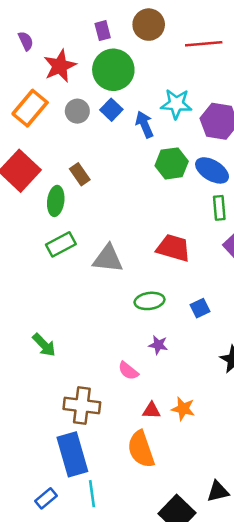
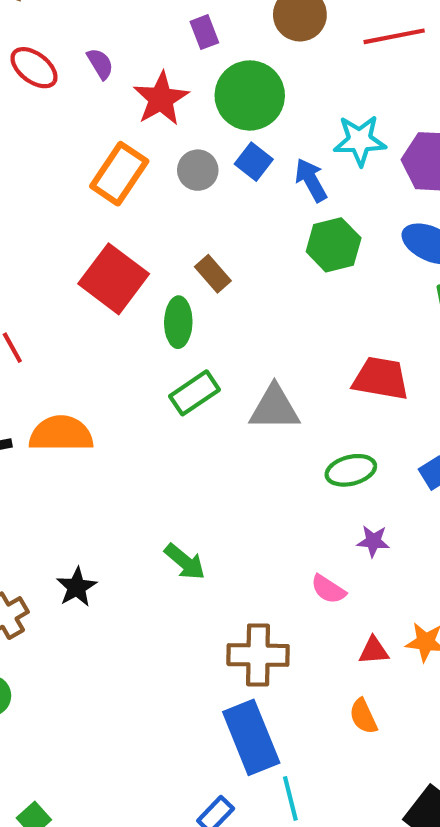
purple rectangle: (103, 31) -> (204, 32), moved
green hexagon: (172, 163) -> (334, 245), moved
orange semicircle: (141, 449) -> (363, 716), size x0.6

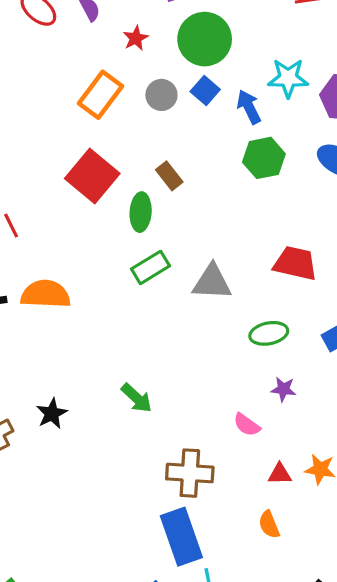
red star: (161, 99) -> (136, 38), size x0.6

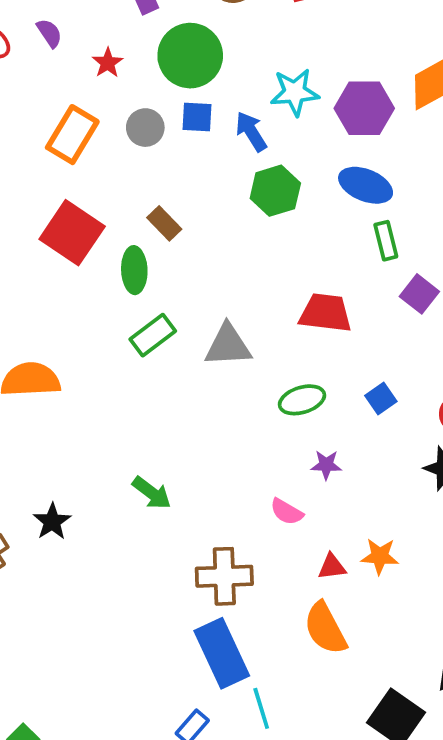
blue square: (205, 91) -> (197, 117), turned -32
orange semicircle: (269, 525) -> (325, 628), size x1.6

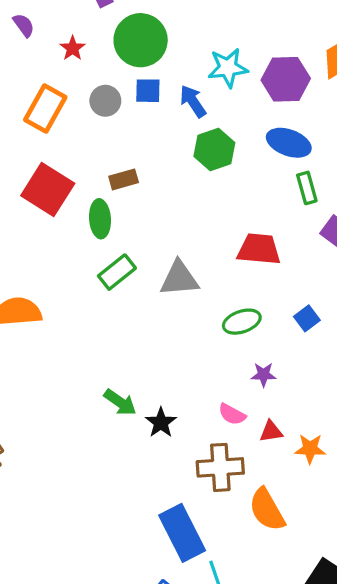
brown rectangle: (164, 223) -> (124, 179), turned -60
black star: (52, 522) -> (161, 423), moved
red triangle: (332, 567) -> (271, 432), moved
brown cross: (224, 576) -> (220, 467), moved

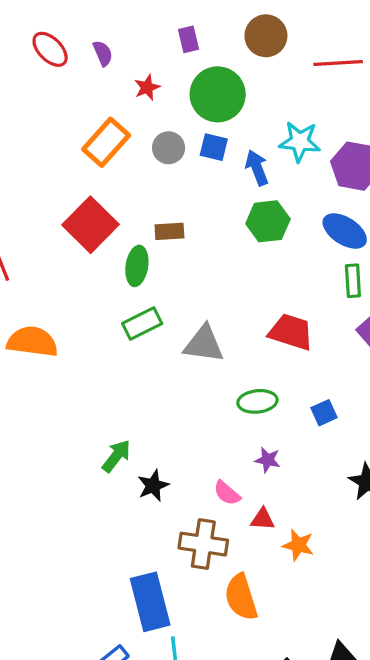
green arrow: (120, 402) -> (116, 456), turned -100

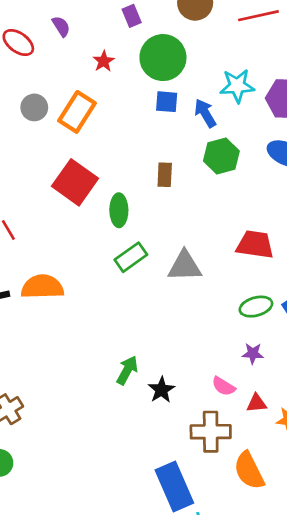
purple semicircle: (103, 53) -> (61, 26), moved
gray circle: (169, 148) -> (34, 107), moved
brown rectangle: (169, 231) -> (165, 175), moved, turned -75
green ellipse: (257, 401) -> (256, 307), moved

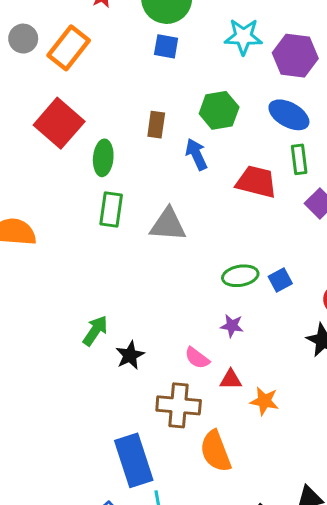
blue arrow: (205, 113) -> (196, 154), moved
red trapezoid: (255, 245) -> (256, 182), moved
green rectangle: (131, 257) -> (111, 210), turned -52

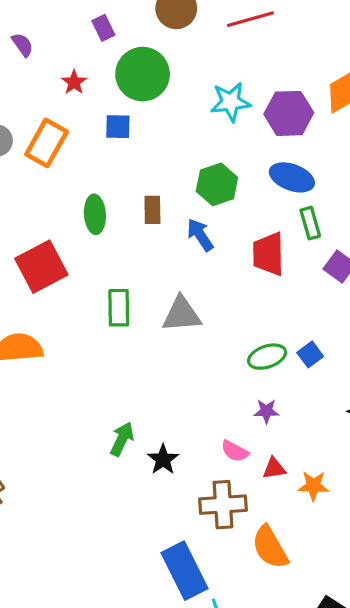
blue square: (166, 46) -> (118, 127), moved
red square: (59, 123) -> (41, 267), moved, turned 30
green ellipse: (103, 158) -> (95, 214), moved
red trapezoid: (256, 182) -> (268, 254), turned -96

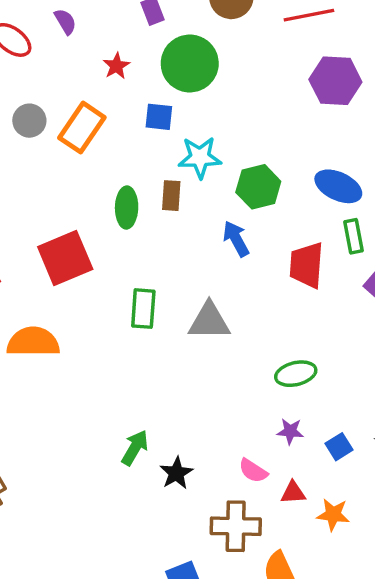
cyan star: (231, 102) -> (200, 157), moved
purple hexagon: (289, 113) -> (335, 81), moved
brown rectangle: (152, 210) -> (171, 196), moved
blue square: (310, 354) -> (339, 447), moved

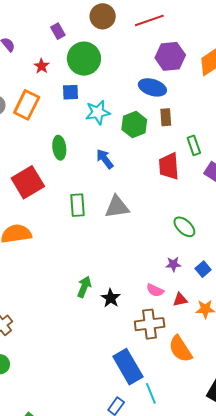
blue ellipse: (338, 186) -> (152, 87), moved
brown rectangle: (171, 196) -> (166, 117), moved
blue arrow: (236, 239) -> (105, 159), moved
green ellipse: (296, 374) -> (184, 227), moved, turned 65

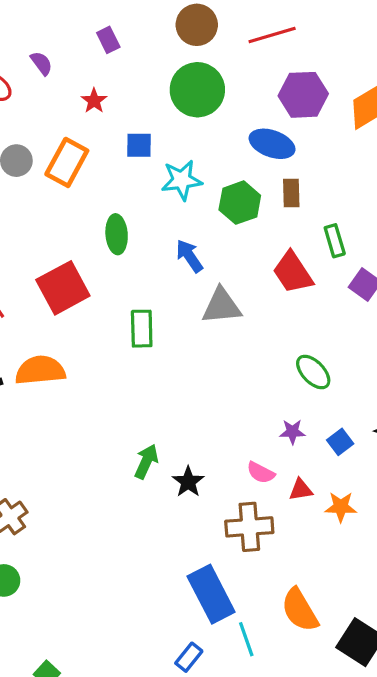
purple rectangle: (58, 31) -> (108, 40), moved
green circle: (84, 59) -> (197, 90), moved
red trapezoid: (169, 166) -> (293, 273), turned -32
gray triangle: (117, 207) -> (222, 306), moved
orange semicircle: (180, 349) -> (300, 610), moved

